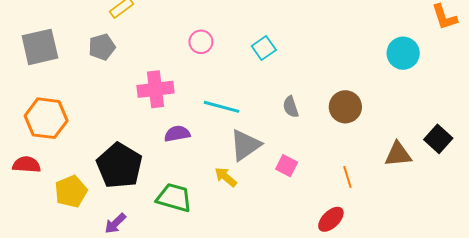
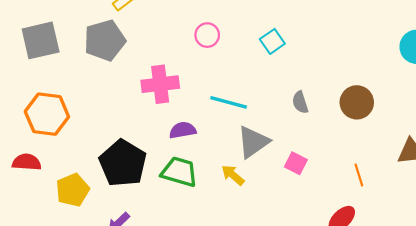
gray pentagon: (102, 47) -> (105, 40), size x1.5
green trapezoid: (174, 198) -> (179, 172), moved

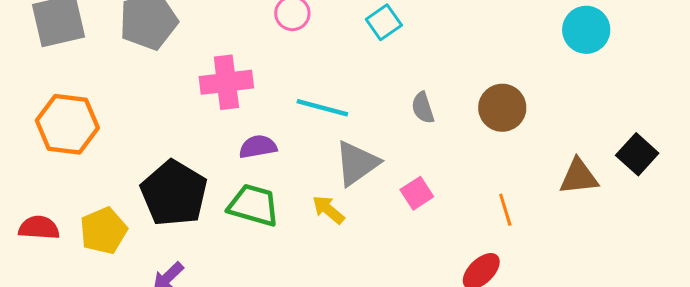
red semicircle: (27, 162) -> (39, 228), moved
pink square: (296, 163) -> (417, 193), turned 30

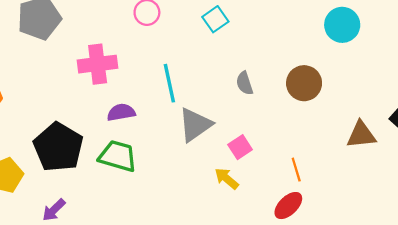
cyan circle: (586, 30) -> (342, 25), moved
cyan line: (322, 108) -> (169, 83), turned 63
yellow arrow: (328, 210) -> (227, 179), moved
orange line: (505, 210) -> (296, 170), moved

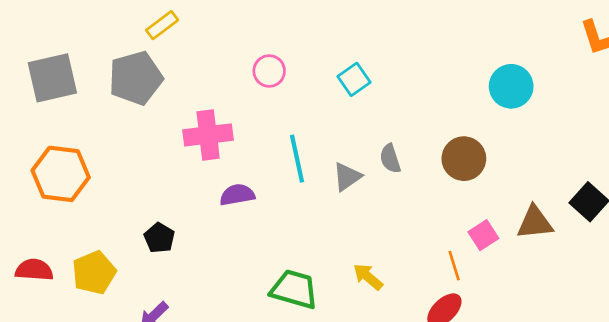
gray triangle: (195, 125) -> (347, 177), moved, size x0.7
black pentagon: (58, 147) -> (159, 238), size x0.5
pink square: (240, 147) -> (483, 235), moved
green trapezoid: (118, 156) -> (294, 289), moved

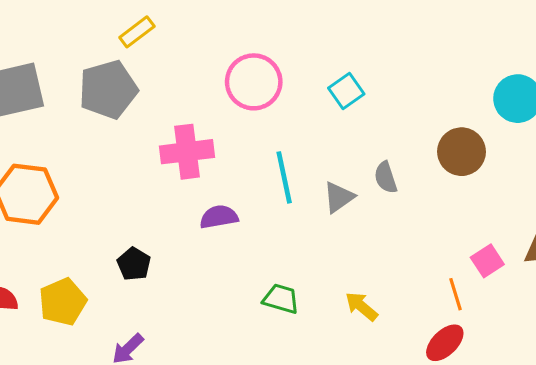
pink circle: (269, 71) -> (254, 82), size x1.6
brown circle: (464, 159) -> (462, 152), moved
green trapezoid: (294, 289) -> (281, 299), moved, size x0.7

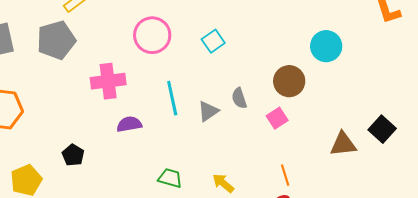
pink square: (487, 261) -> (277, 118), moved

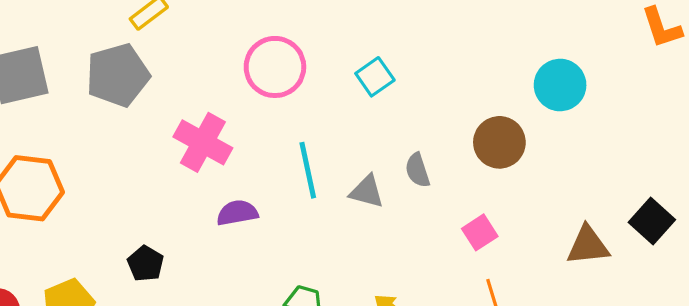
pink cross: (108, 81) -> (203, 142), turned 36
gray triangle: (208, 111) -> (367, 192), turned 50
pink square: (277, 118) -> (480, 232), moved

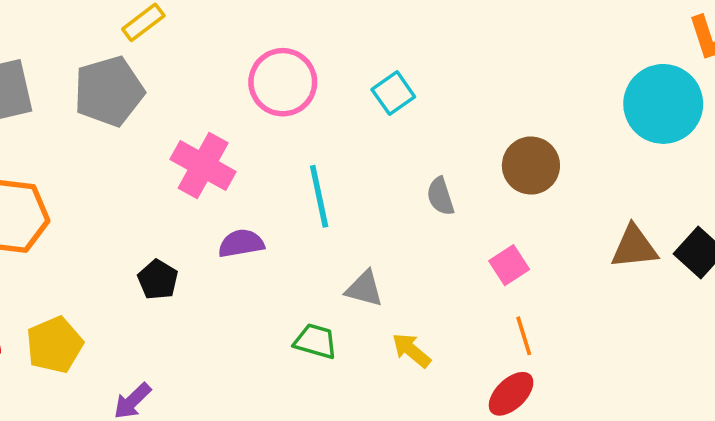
cyan circle: (560, 85) -> (663, 104), moved, size x1.4
gray triangle: (367, 192) -> (364, 289), moved
brown triangle: (588, 246) -> (634, 247), moved
black pentagon: (146, 264) -> (158, 280), moved

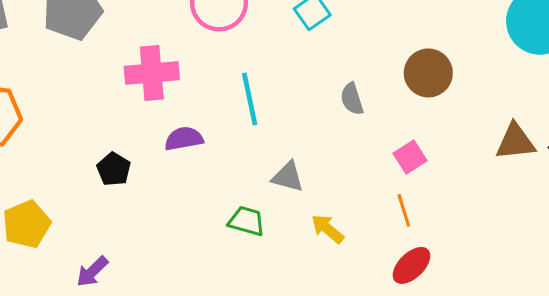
pink cross: (203, 166) -> (152, 73), turned -34
orange line: (524, 336) -> (404, 210), moved

